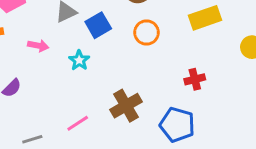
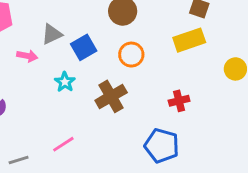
pink arrow: (38, 46) -> (27, 56), moved
brown cross: (126, 106) -> (111, 96), moved

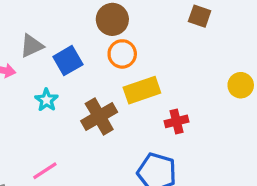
yellow rectangle: (189, 40) -> (142, 90), moved
orange circle: (131, 55) -> (122, 54), moved

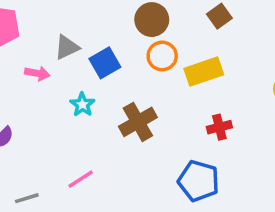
brown square: (200, 16) -> (219, 16), moved, turned 35
yellow rectangle: (142, 90) -> (204, 72), moved

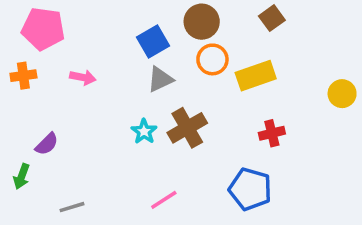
gray triangle: (67, 47) -> (160, 79), moved
blue square: (105, 63) -> (153, 41), moved
cyan star: (82, 105) -> (144, 131), moved
pink line: (81, 179) -> (164, 200), moved

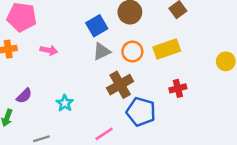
orange circle: (212, 59) -> (132, 52), moved
cyan star: (144, 131) -> (65, 103), moved
blue pentagon: (250, 189) -> (141, 112), moved

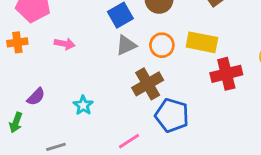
yellow rectangle: (167, 49) -> (202, 42), turned 30
red cross: (178, 88) -> (226, 74), moved, size x1.5

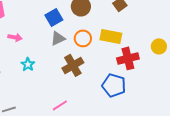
cyan star: (83, 105) -> (28, 64), moved
blue pentagon: (172, 115) -> (114, 85), moved

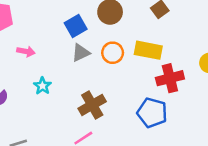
brown cross: (73, 65) -> (92, 105), moved

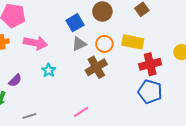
pink arrow: (26, 51) -> (35, 43), size x1.6
brown cross: (92, 105) -> (96, 67), moved
blue pentagon: (152, 113) -> (150, 92), moved

